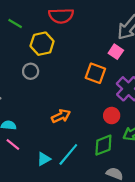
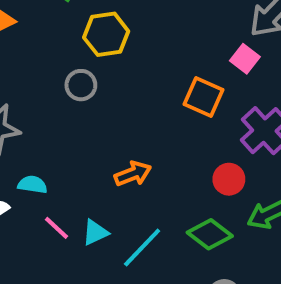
pink line: (13, 144) -> (56, 228), moved
green diamond: (103, 145) -> (210, 234), turned 55
cyan triangle: (44, 159) -> (95, 233), moved

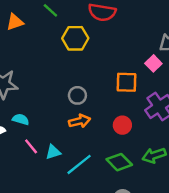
gray circle: (81, 85) -> (77, 95), moved
orange square: (203, 97) -> (126, 82), turned -30
red circle: (229, 179) -> (122, 125), moved

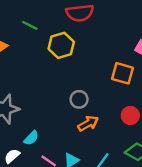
orange square: (126, 82) -> (122, 73), turned 30
cyan semicircle: (21, 119) -> (31, 138), turned 133

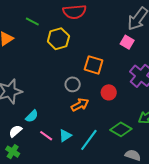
orange square: (122, 73) -> (94, 65), moved
red circle: (130, 115) -> (109, 92), moved

